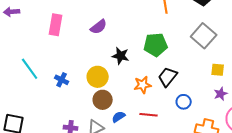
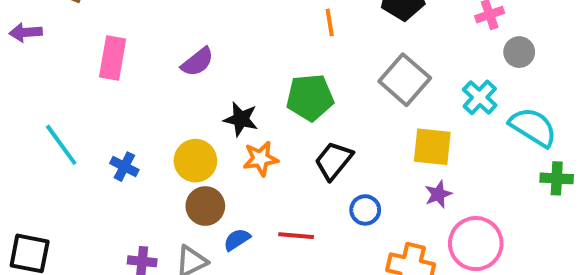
yellow square: (218, 70) -> (432, 147), size x1.5
orange star: (143, 85) -> (261, 159), moved

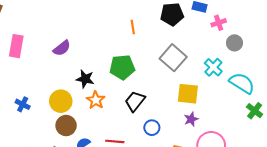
orange star: (261, 159) -> (96, 100), turned -30
green cross: (557, 178) -> (255, 111), turned 35

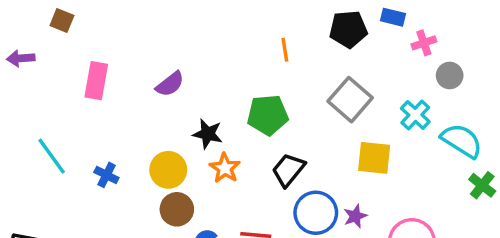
purple star: (191, 119) -> (355, 216), moved
blue circle: (152, 128) -> (316, 213), size x1.6

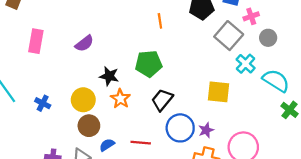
gray square: (350, 100) -> (229, 36), moved

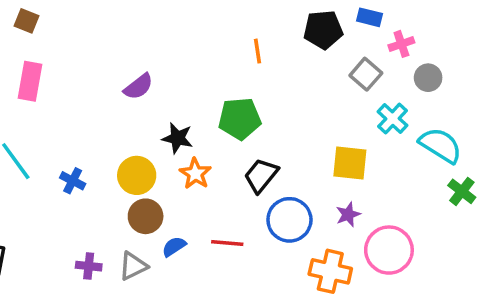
gray square: (229, 36) -> (366, 74), size x0.7
pink rectangle: (36, 41) -> (30, 81), moved
purple star: (206, 130) -> (348, 215), moved

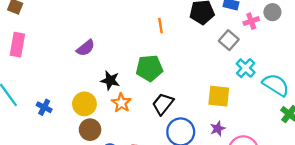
gray circle: (428, 78) -> (272, 12), moved

